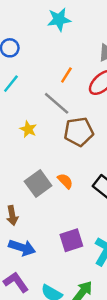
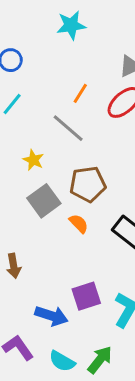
brown pentagon: (79, 132) -> (88, 184), moved
gray square: (38, 183) -> (44, 201), moved
blue arrow: (22, 248) -> (51, 316), moved

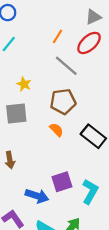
gray line: (68, 128) -> (66, 66), moved
gray square: (44, 201) -> (16, 113), moved, turned 30

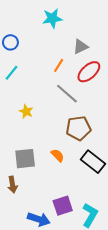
gray triangle: (93, 17) -> (81, 47), moved
brown pentagon: (63, 102) -> (78, 128), moved
gray square: (16, 113) -> (25, 159), moved

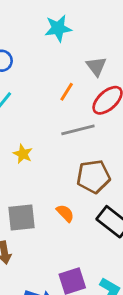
gray triangle: (81, 47) -> (96, 66), turned -42
gray line: (67, 94) -> (78, 130), turned -55

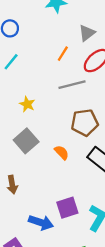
gray triangle: (96, 66) -> (87, 33), turned 30
gray square: (21, 217) -> (26, 141), moved, turned -35

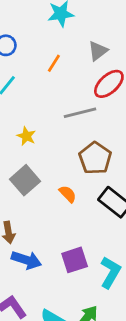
orange line: (63, 54) -> (54, 63), moved
brown pentagon: (85, 123) -> (95, 158), turned -30
blue arrow: (41, 222) -> (26, 260), moved

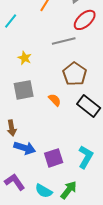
gray square: (25, 180) -> (24, 90), turned 30
purple square: (75, 260) -> (54, 158), moved

